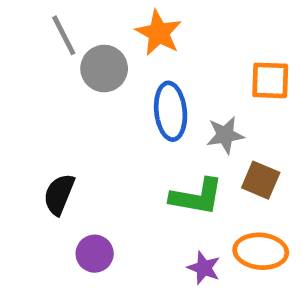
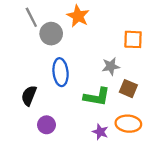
blue ellipse: (171, 111) -> (61, 72), moved

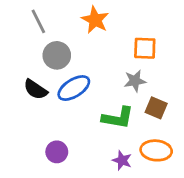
gray circle: (51, 34) -> (57, 55), moved
orange square: (133, 39) -> (145, 48), moved
blue ellipse: (61, 72) -> (74, 88), turned 64
black semicircle: (29, 96) -> (35, 89), moved, turned -78

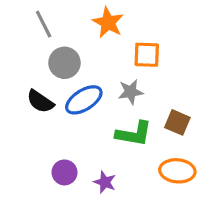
orange square: (145, 48) -> (147, 55), moved
gray star: (135, 81) -> (131, 92), moved
purple star: (122, 160) -> (105, 182), moved

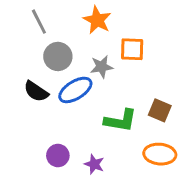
gray star: (131, 92) -> (102, 67), moved

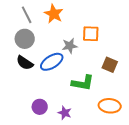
orange star: (97, 20) -> (54, 14), moved
gray circle: (58, 56) -> (25, 39), moved
brown square: (160, 110) -> (110, 65), moved

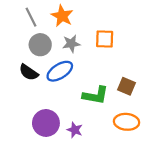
gray circle: (25, 39) -> (40, 45), moved
gray star: (70, 46) -> (71, 44), moved
brown square: (110, 65) -> (127, 86), moved
purple circle: (40, 107) -> (46, 123), size x1.5

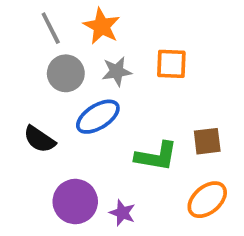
black semicircle: (29, 72) -> (39, 139), moved
brown square: (127, 86) -> (207, 141), turned -30
orange ellipse: (127, 122) -> (207, 200), turned -45

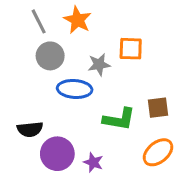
gray star: (117, 71) -> (99, 65), moved
blue ellipse: (98, 117) -> (75, 89), turned 36
black semicircle: (39, 139) -> (30, 129), moved, turned -40

